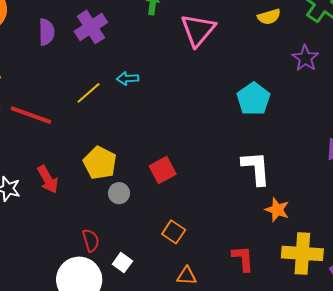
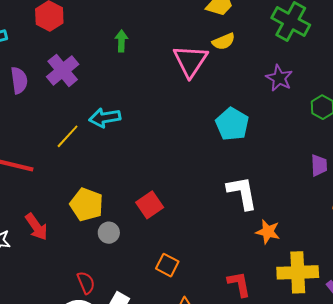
yellow semicircle: (269, 17) -> (224, 41), moved
pink triangle: (198, 30) -> (190, 61), moved
cyan arrow: (128, 78) -> (105, 118), size x1.4

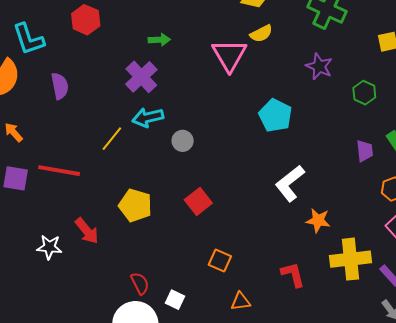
green arrow: (121, 41) -> (159, 40), turned 90
purple cross: (63, 70) -> (141, 77), moved
white L-shape: (242, 193) -> (290, 183), turned -114
gray circle: (109, 233) -> (183, 141), moved

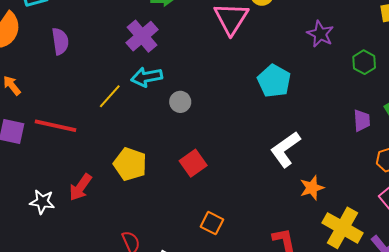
orange star: (318, 220) -> (312, 188), turned -30
red arrow: (87, 231) -> (80, 187), turned 72
yellow cross: (351, 259) -> (342, 228), turned 33

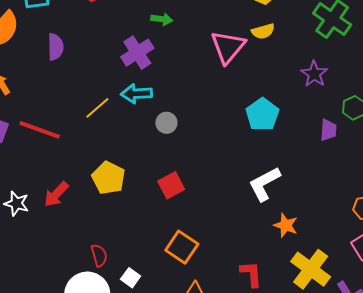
purple trapezoid: (362, 120) -> (328, 130), moved
orange star: (312, 188) -> (286, 225), turned 30
orange square: (212, 223) -> (182, 247), size x1.4

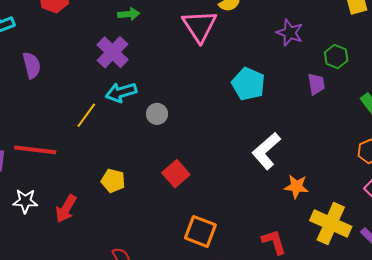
yellow pentagon: (109, 178) -> (113, 181), size x0.7
white star: (16, 203) -> (25, 201), moved

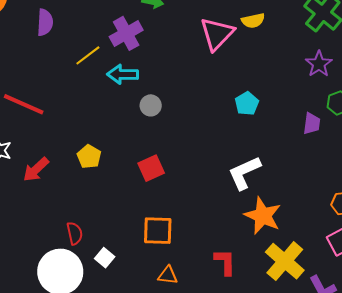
purple star: (290, 33) -> (319, 64), moved
cyan pentagon: (248, 84) -> (247, 103), size x0.7
yellow line: (86, 115) -> (88, 55), moved
orange star: (296, 187) -> (263, 216), size x1.5
orange square: (200, 231) -> (158, 231), turned -36

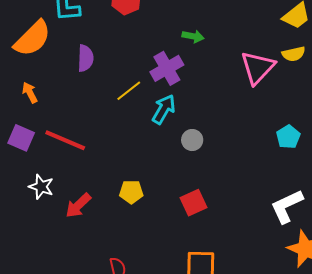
cyan arrow: (123, 74) -> (164, 109), turned 120
yellow pentagon: (89, 157) -> (131, 192), turned -30

